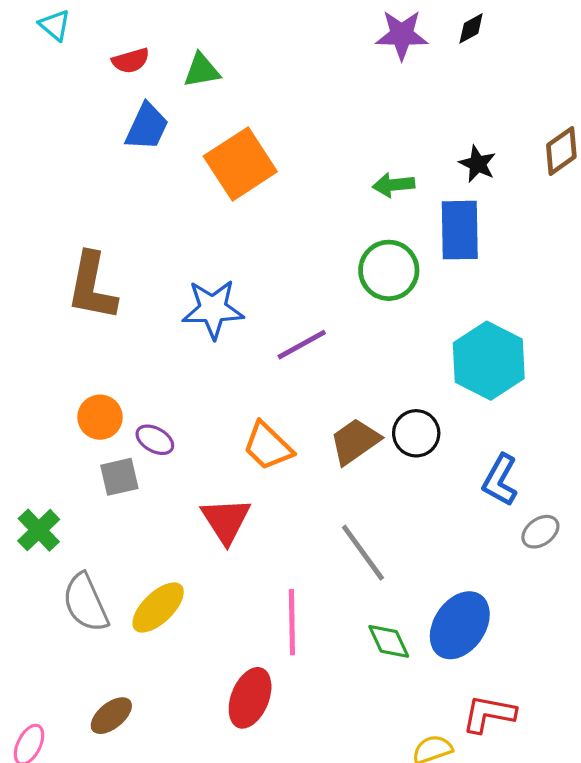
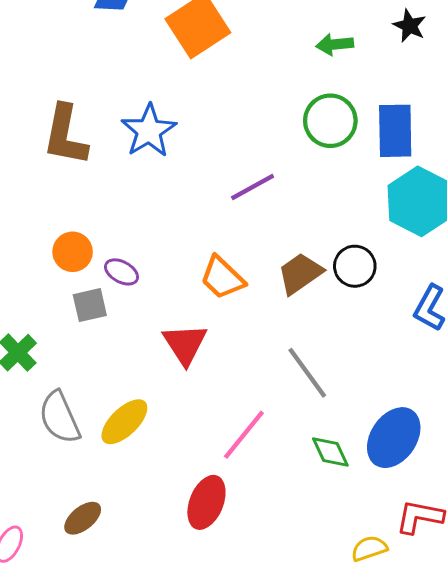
blue rectangle: (460, 230) -> (395, 131), moved
blue star: (213, 309) -> (149, 131), moved, turned -30
pink line: (292, 622) -> (244, 435), turned 40

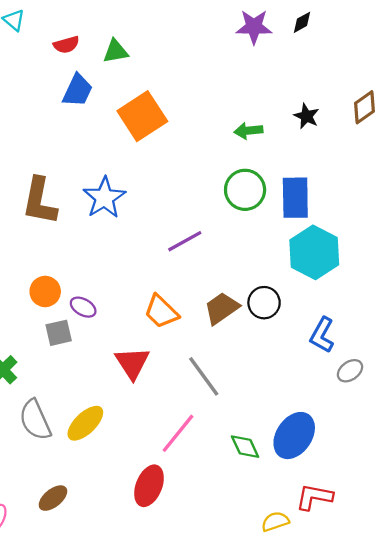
gray line: (307, 373) -> (204, 376), moved

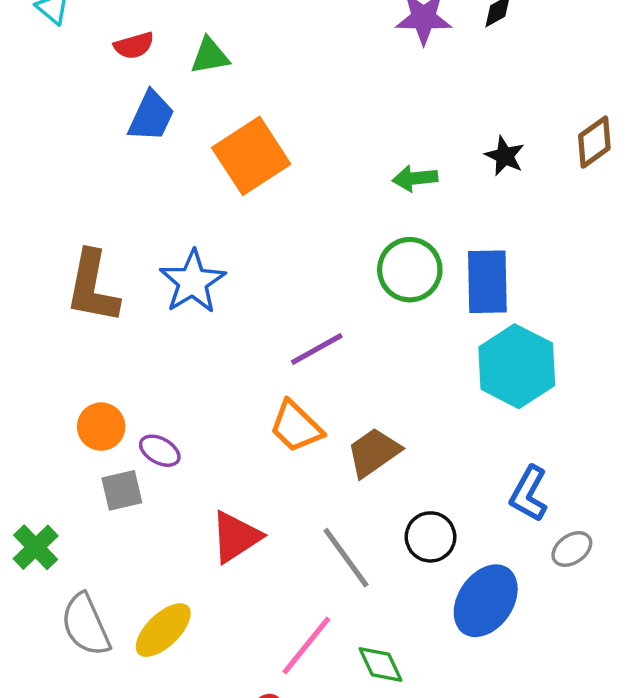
black circle: (264, 303) -> (430, 537), moved
orange trapezoid: (161, 312) -> (296, 427), moved
red triangle: (132, 363) -> (236, 537), turned 30
blue ellipse: (294, 436) -> (486, 601), moved
green diamond: (245, 447) -> (380, 665), moved

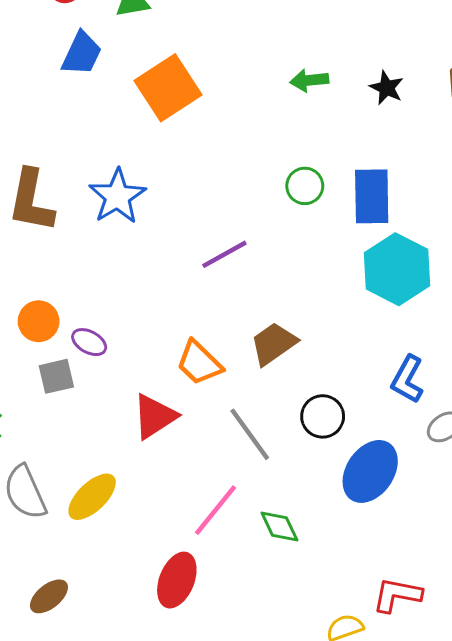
green arrow: (415, 178) -> (309, 80), moved
green circle: (410, 270) -> (305, 186), size x0.7
orange trapezoid: (296, 427) -> (199, 363), moved

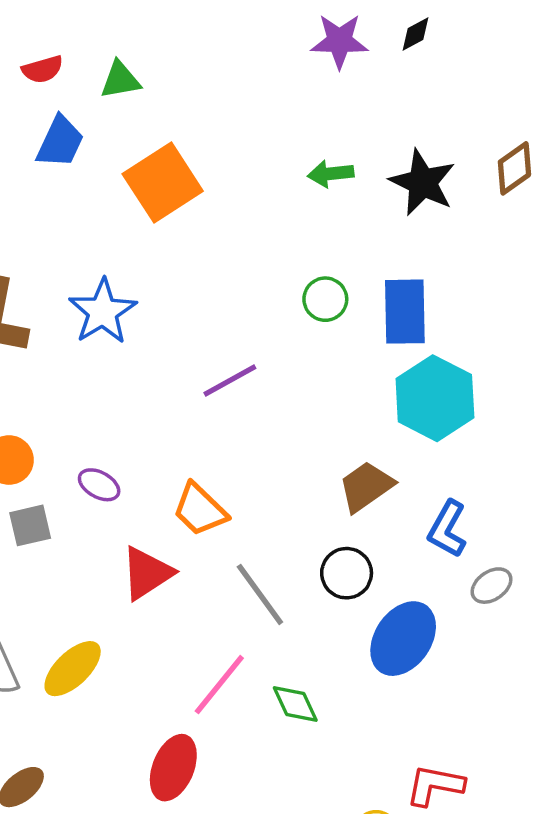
black star: (387, 88) -> (423, 183), size x1.6
purple ellipse: (89, 342) -> (99, 485), moved
brown trapezoid: (274, 344) -> (366, 487), moved

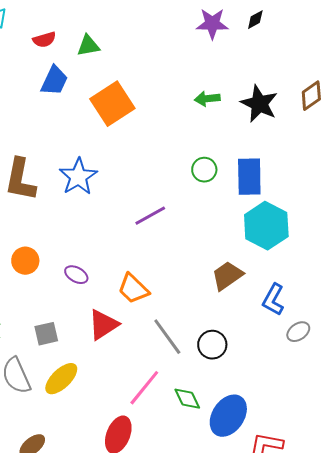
gray square: (30, 525) -> (46, 334), moved
black circle: (347, 573) -> (212, 345), moved
blue ellipse: (403, 639) -> (228, 416), moved

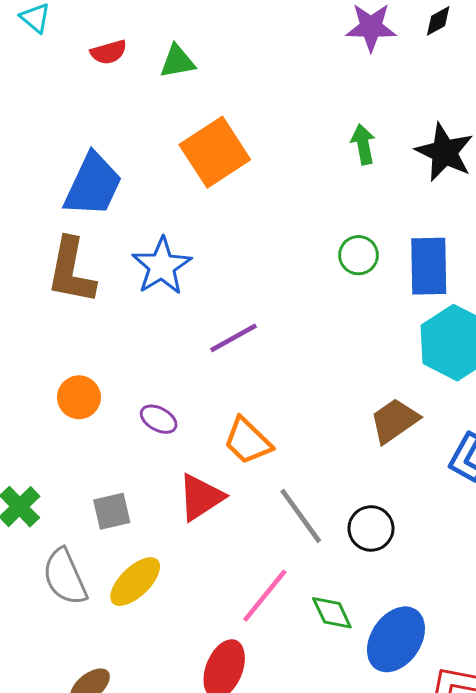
blue trapezoid: (54, 81) -> (93, 185), moved, size x1.4
green arrow: (207, 99) -> (363, 144), turned 85
purple line: (150, 216) -> (234, 338), moved

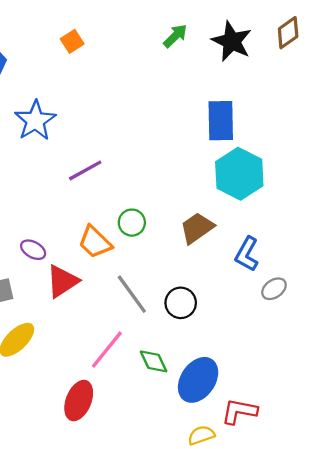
green arrow: (363, 144) -> (175, 36), turned 56
orange square: (215, 152) -> (72, 41), size x0.5
green circle: (359, 255) -> (132, 223), moved
purple ellipse: (159, 419) -> (33, 250), moved

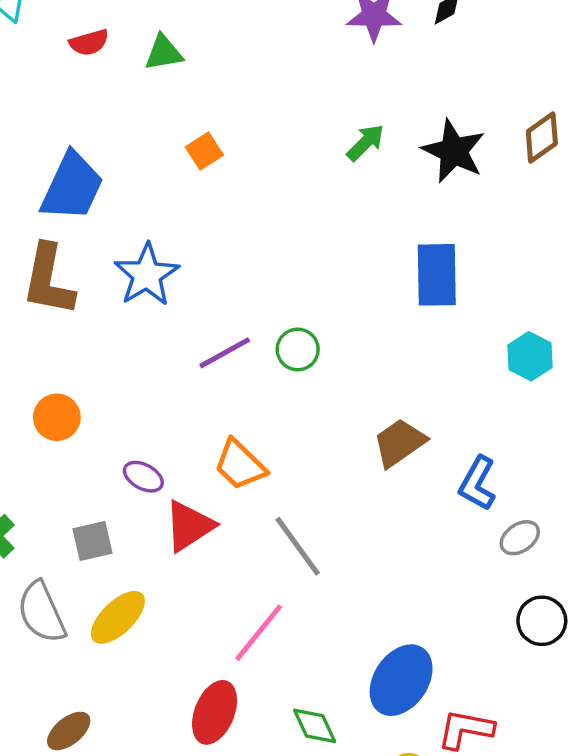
cyan hexagon: (239, 174) -> (530, 356), moved, size x0.6
green circle: (132, 223) -> (298, 349), moved
black circle: (181, 303) -> (542, 621), moved
green diamond: (154, 361) -> (315, 726), moved

